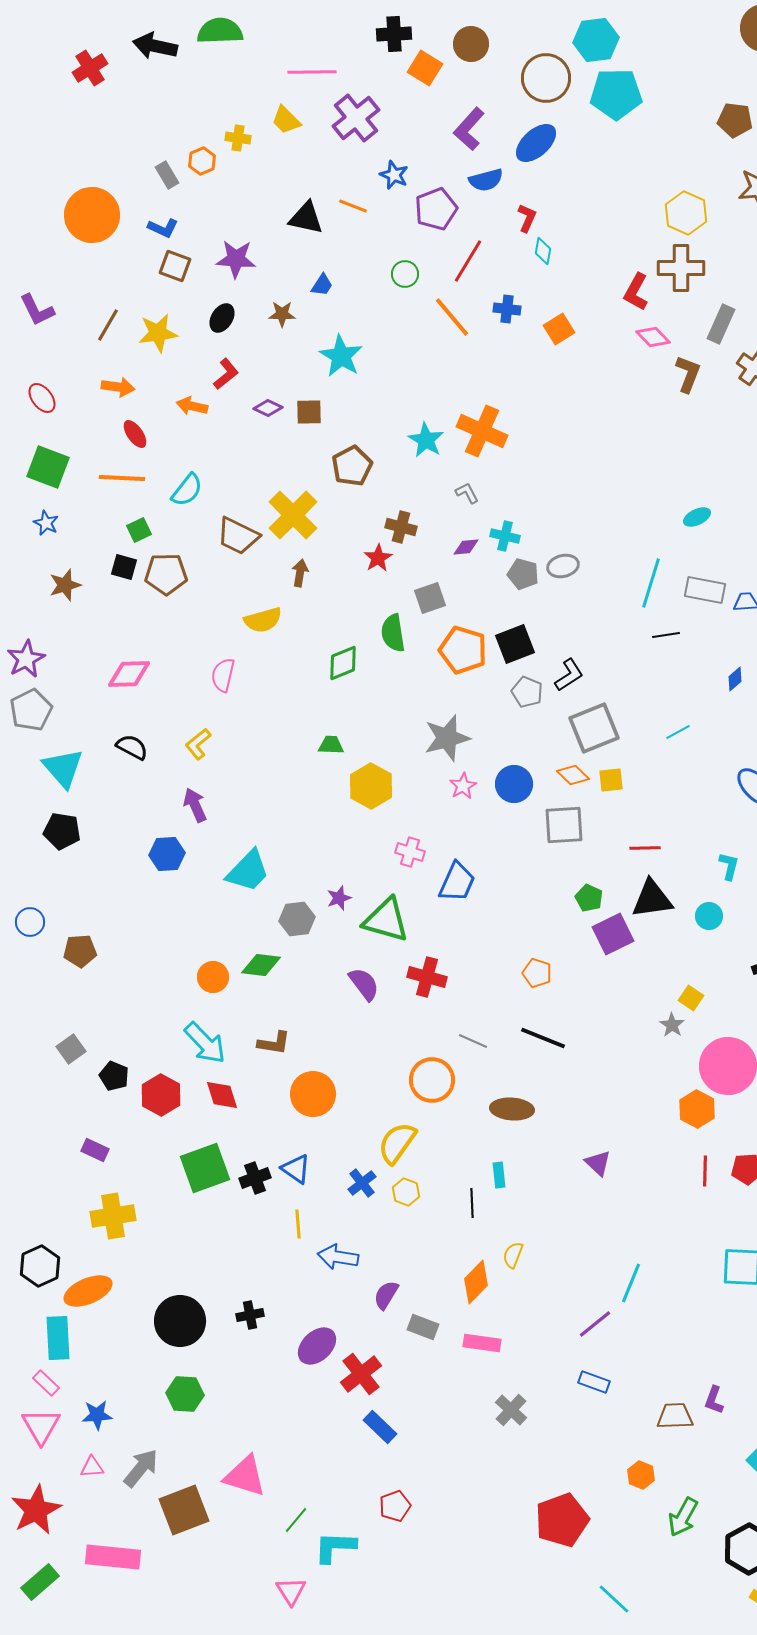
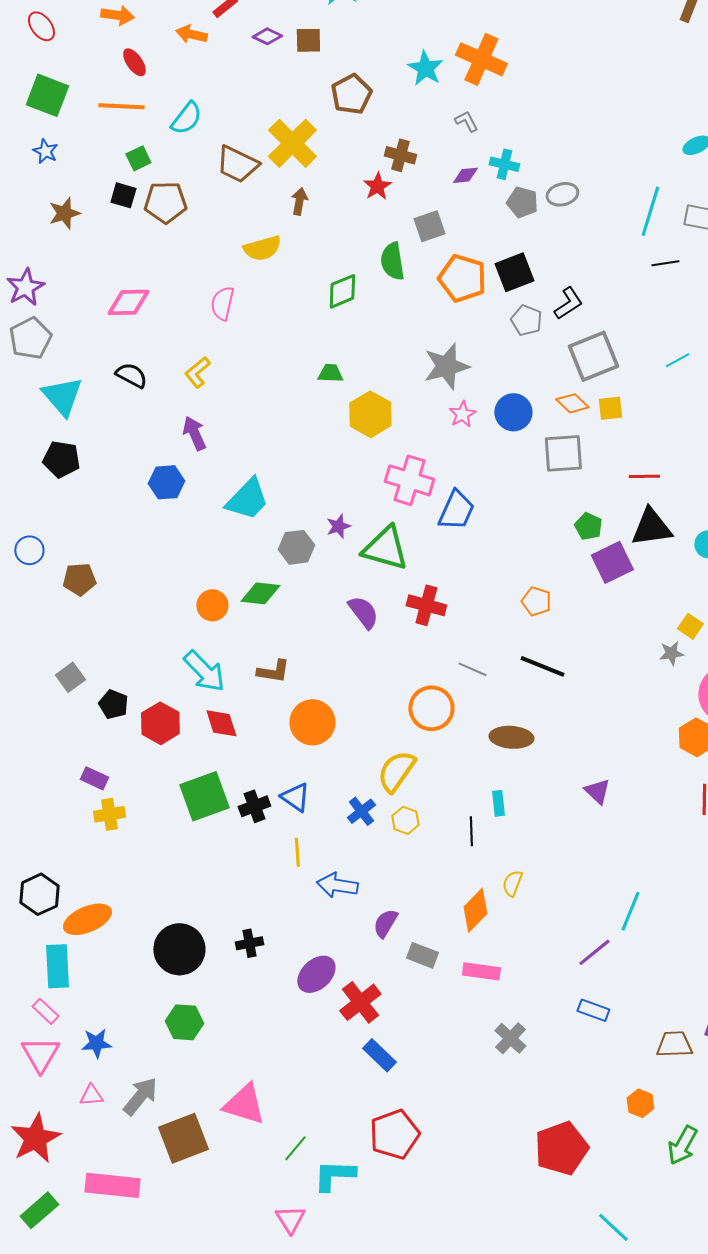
pink cross: (410, 852) -> (409, 480), size x1.6
gray star: (672, 1025) -> (671, 653), turned 30
yellow cross: (113, 1216) -> (109, 814), moved, size x0.7
red pentagon: (395, 1506) -> (394, 1134), size x1.6

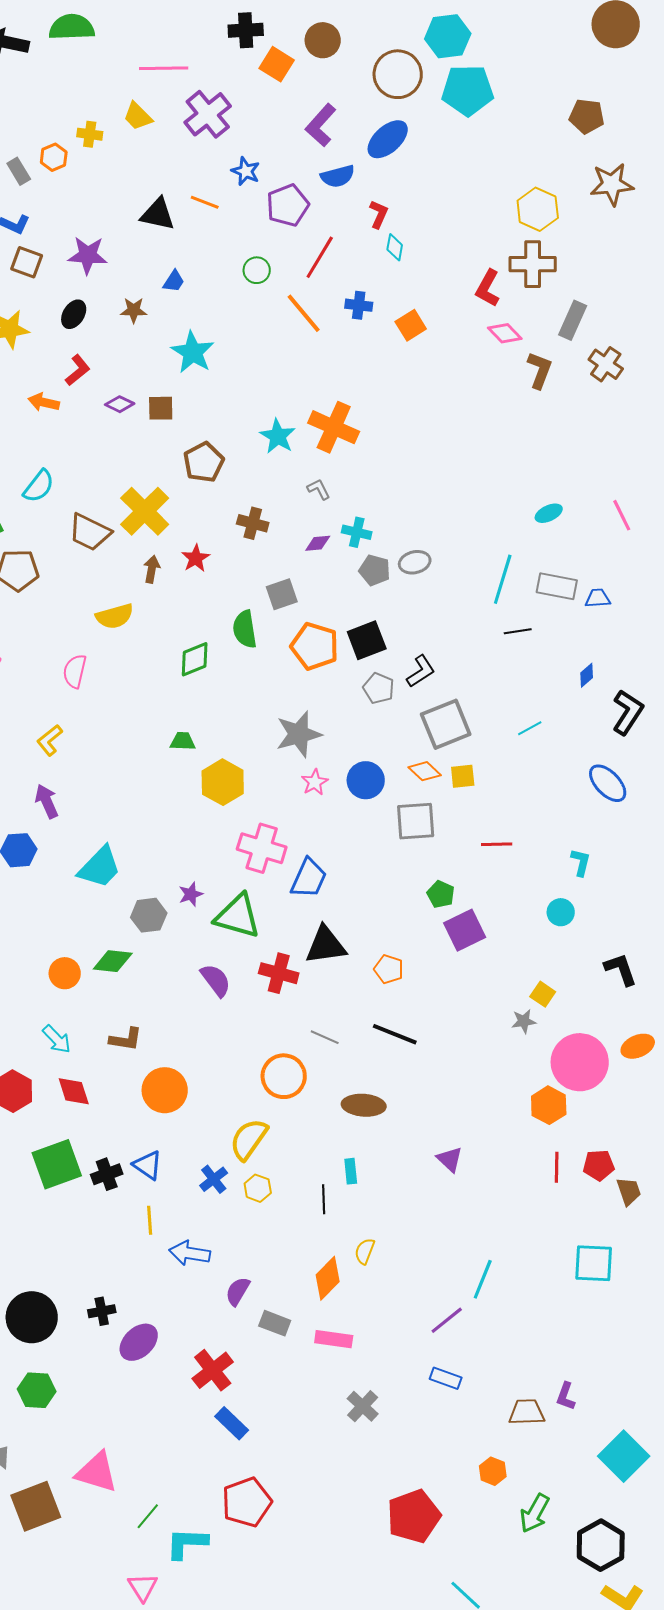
red star: (377, 186) -> (196, 558), moved
black triangle: (651, 527) -> (326, 945), moved
cyan arrow: (204, 671) -> (57, 1039), size x0.7
purple ellipse: (316, 974) -> (139, 1342), moved

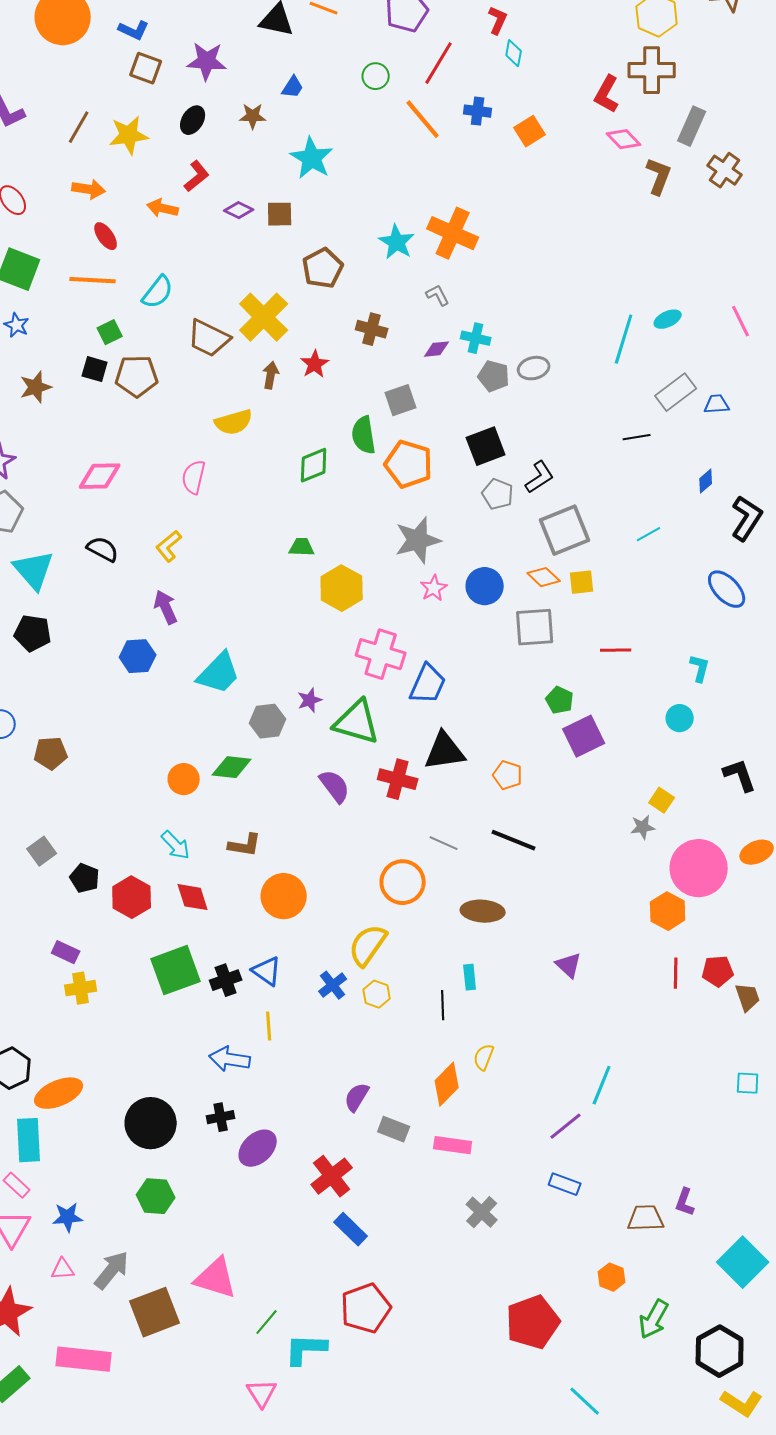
cyan line: (503, 579) -> (624, 339), moved
gray rectangle: (557, 586) -> (676, 392), turned -48
orange pentagon: (315, 646) -> (409, 464), moved
blue arrow: (190, 1253) -> (230, 1059), moved
cyan square: (594, 1263) -> (748, 1083), moved, size x0.6

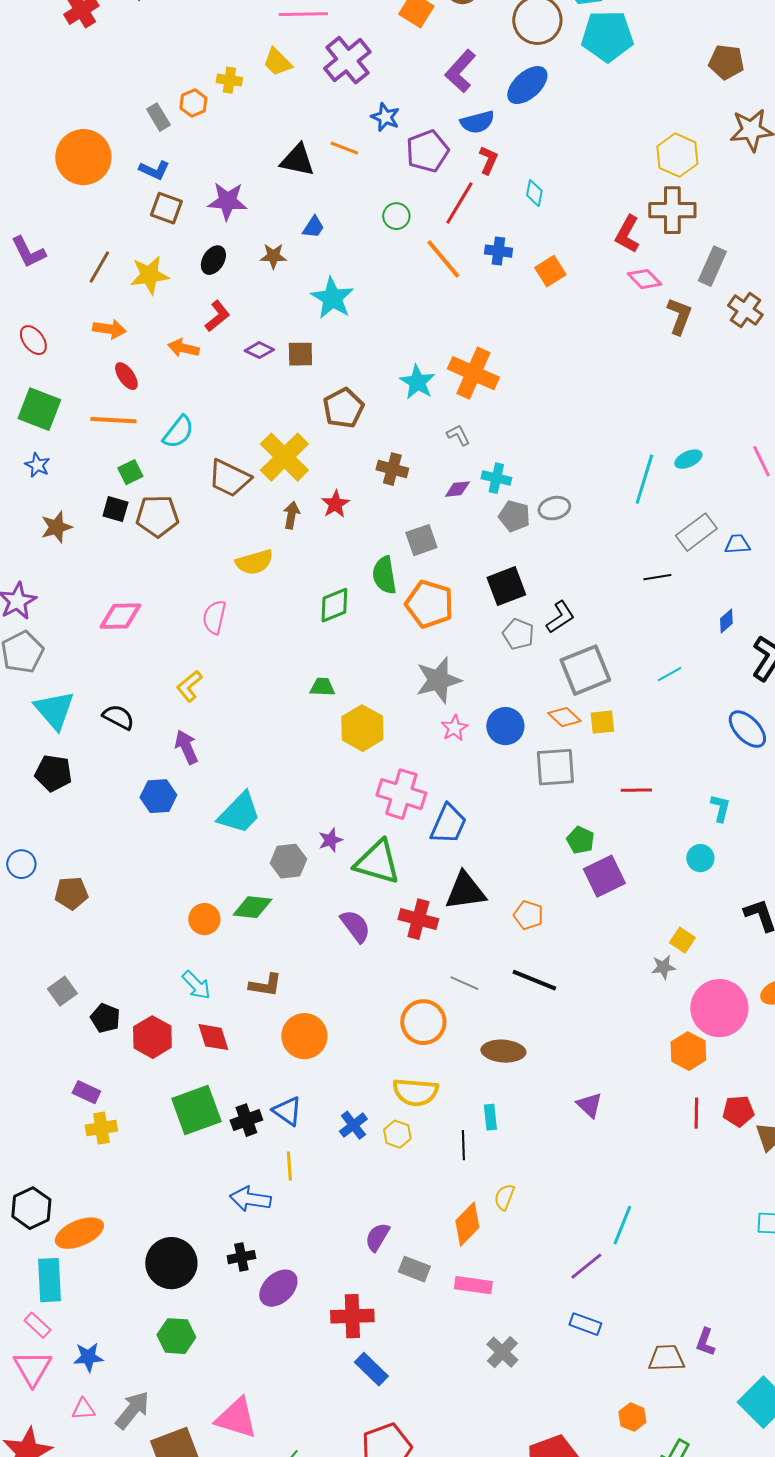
red L-shape: (498, 20) -> (488, 160), moved
black semicircle: (103, 549) -> (118, 717), moved
yellow semicircle: (368, 945) -> (415, 1092), moved, turned -120
red cross: (332, 1176) -> (352, 1316), turned 36

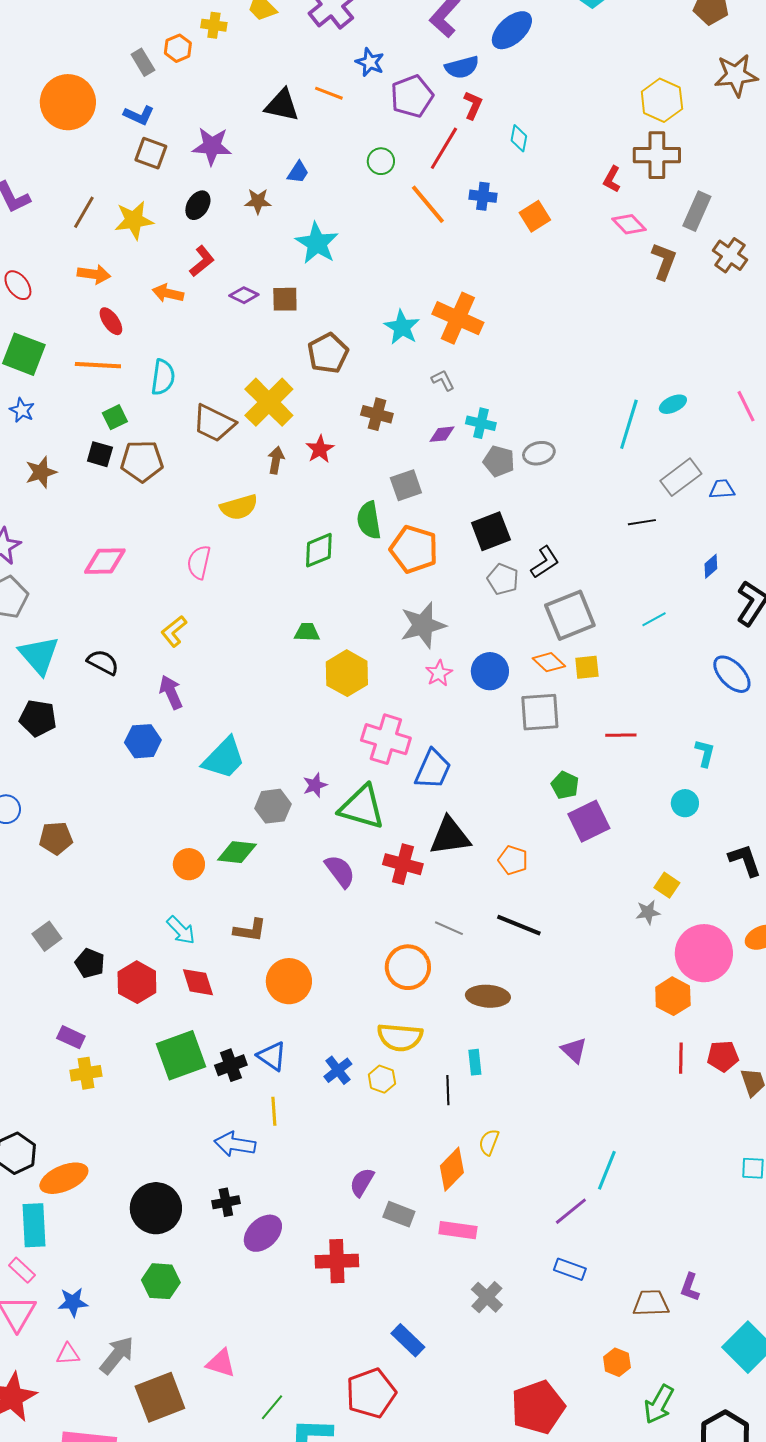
red L-shape: (627, 234) -> (612, 179), size x0.7
cyan semicircle: (178, 432) -> (163, 377), turned -30
blue rectangle: (371, 1369) -> (408, 1340), moved
pink triangle: (236, 1418) -> (221, 1363), size x0.7

